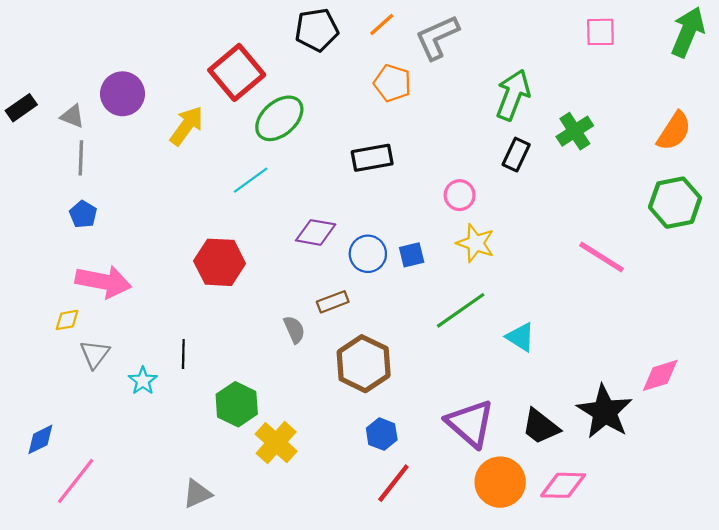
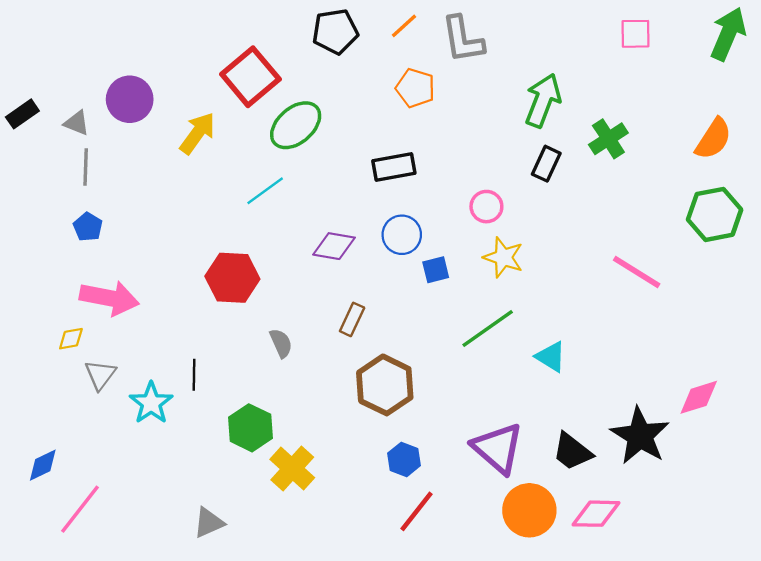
gray L-shape: (437, 37) -> (463, 39), turned -75
blue circle: (368, 254) -> (402, 235), moved
brown rectangle: (333, 302) -> (352, 319), turned -44
gray semicircle: (294, 330) -> (281, 343), moved
cyan star: (143, 381) -> (151, 403), size x1.4

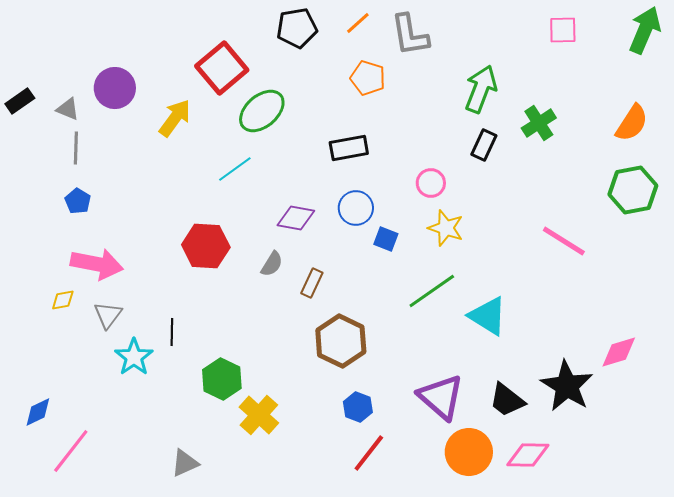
blue square: (436, 270) -> (386, 239), turned 35
gray semicircle: (281, 343) -> (272, 264), moved, turned 56
cyan triangle: (551, 357) -> (488, 316), size x1.4
gray triangle: (100, 375) -> (108, 315), moved

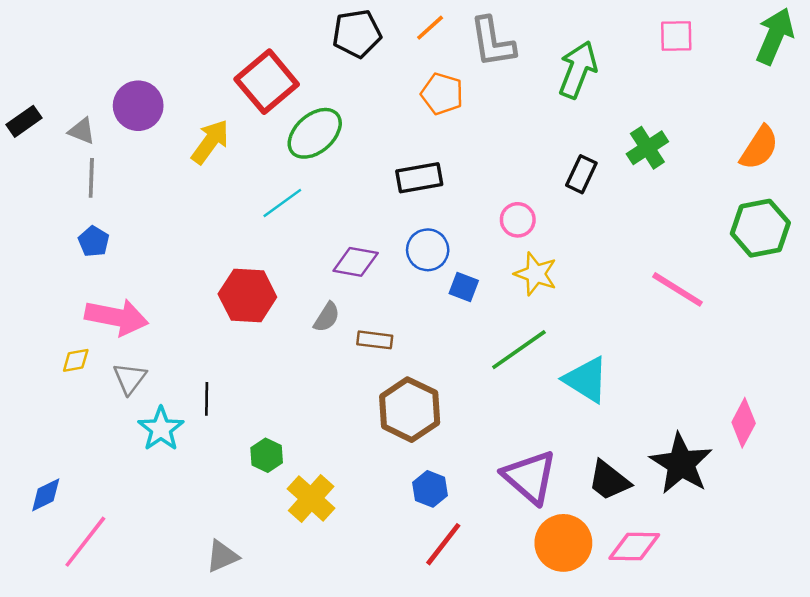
green arrow: (481, 89) -> (578, 70), moved
brown rectangle: (312, 283) -> (375, 340), turned 72
pink diamond: (619, 352) -> (744, 423), turned -45
green hexagon: (222, 379) -> (267, 455), size x0.7

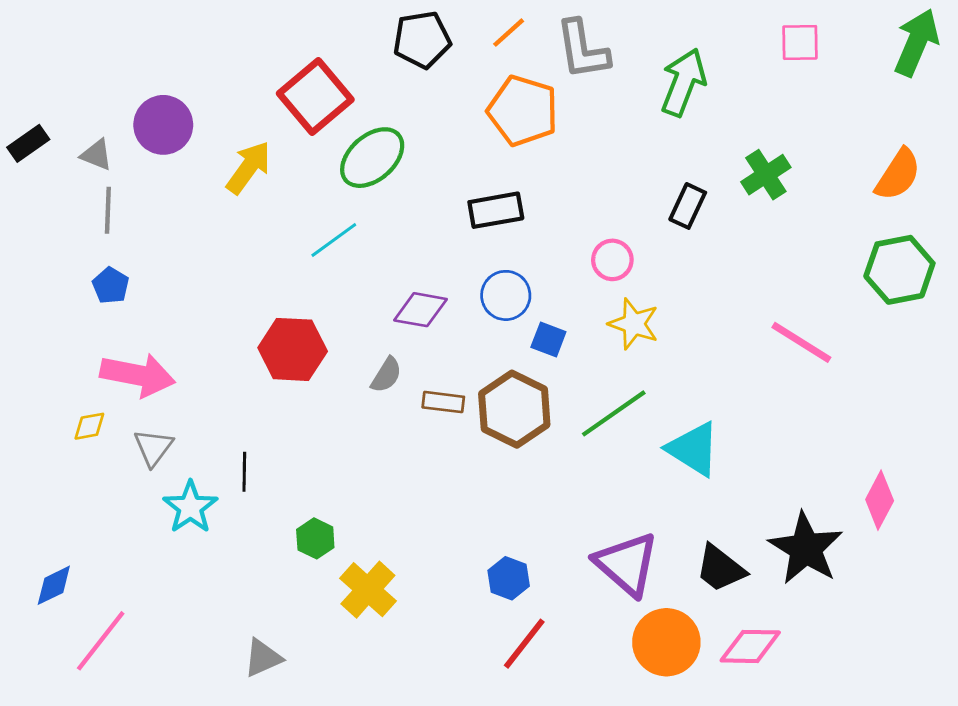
orange pentagon: (442, 94) -> (523, 111), size x1.4
brown hexagon: (410, 410) -> (514, 409), moved

